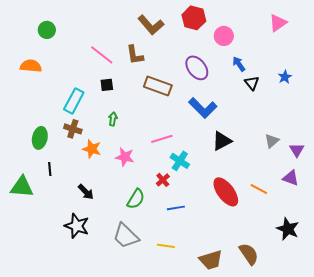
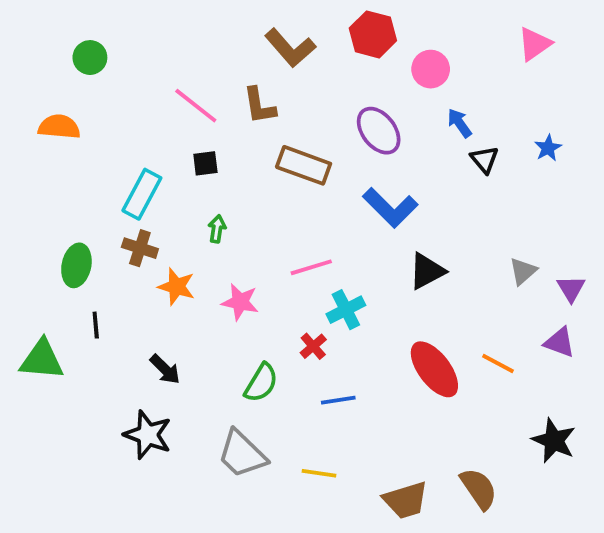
cyan cross: (180, 161) -> (346, 310), turned 30

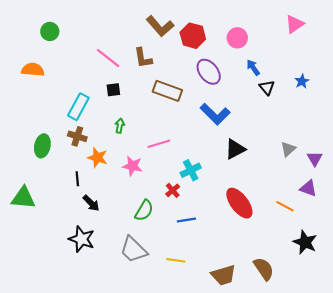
red hexagon: (373, 34) -> (193, 36), moved
pink line: (311, 267) -> (159, 144), moved
black line: (96, 325) -> (77, 179), moved
orange line: (498, 364) -> (285, 206), moved

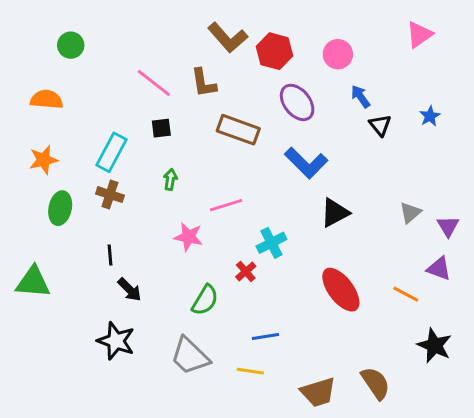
orange star: (97, 158) -> (44, 160), moved, turned -30
blue line: (186, 220) -> (265, 336), moved

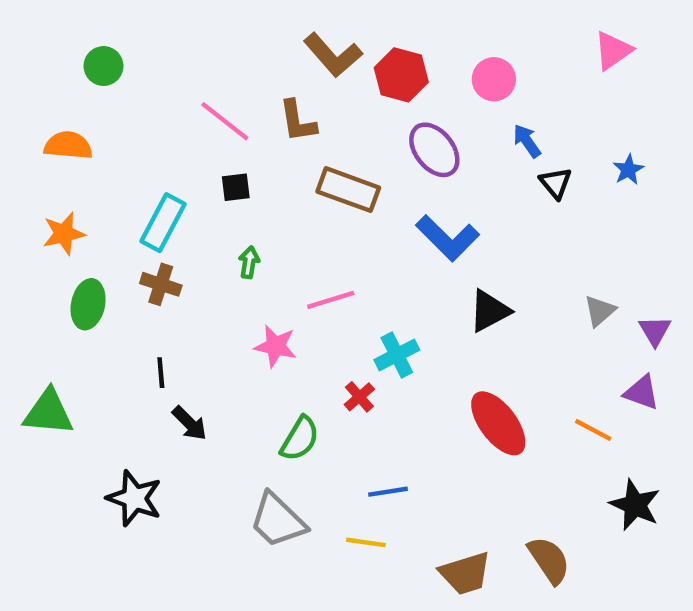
black star: (116, 341) -> (134, 498), moved

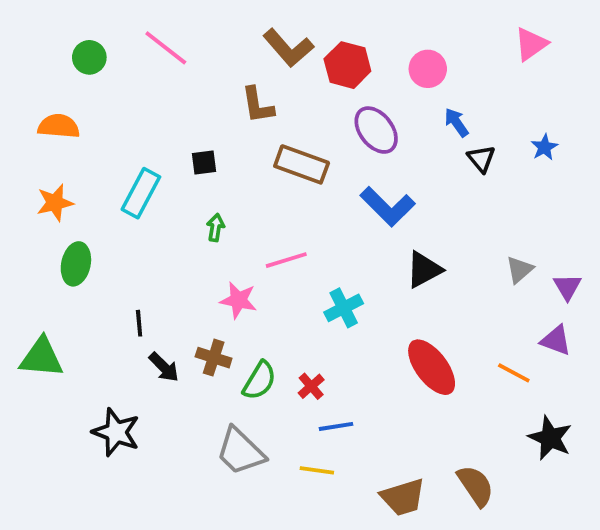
pink line: (225, 121) -> (166, 48), moved
brown cross: (161, 284) -> (214, 358), moved
red cross: (359, 397) -> (311, 386), moved

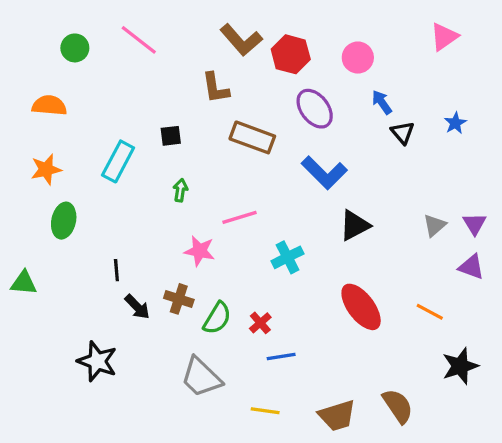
purple triangle: (567, 287) -> (475, 224), moved
purple triangle: (556, 340) -> (471, 267), moved
green triangle: (42, 358) -> (24, 283), moved, size x0.7
black star: (550, 438) -> (460, 366), turned 30
yellow line: (317, 470) -> (265, 411), moved

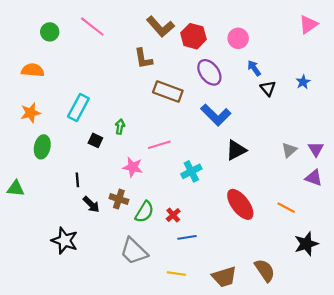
pink triangle: (444, 37) -> (308, 24), moved
black square: (171, 136) -> (95, 140), moved, turned 32

